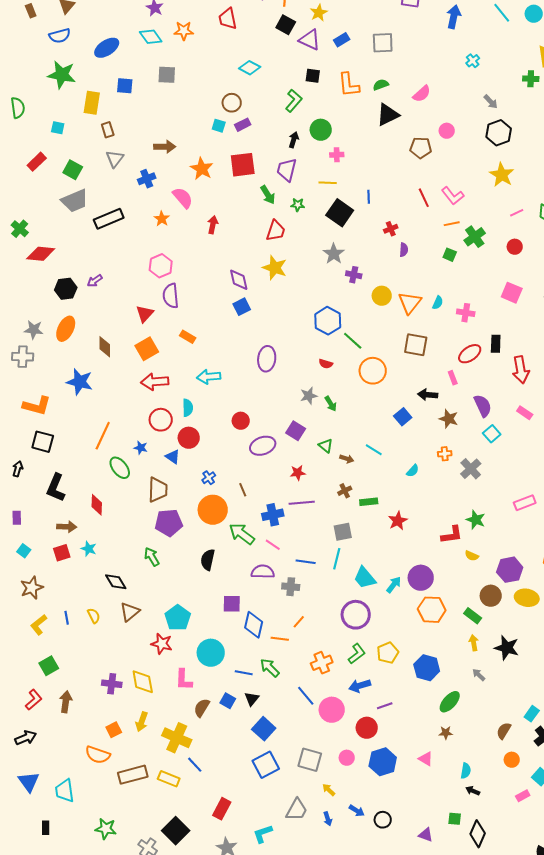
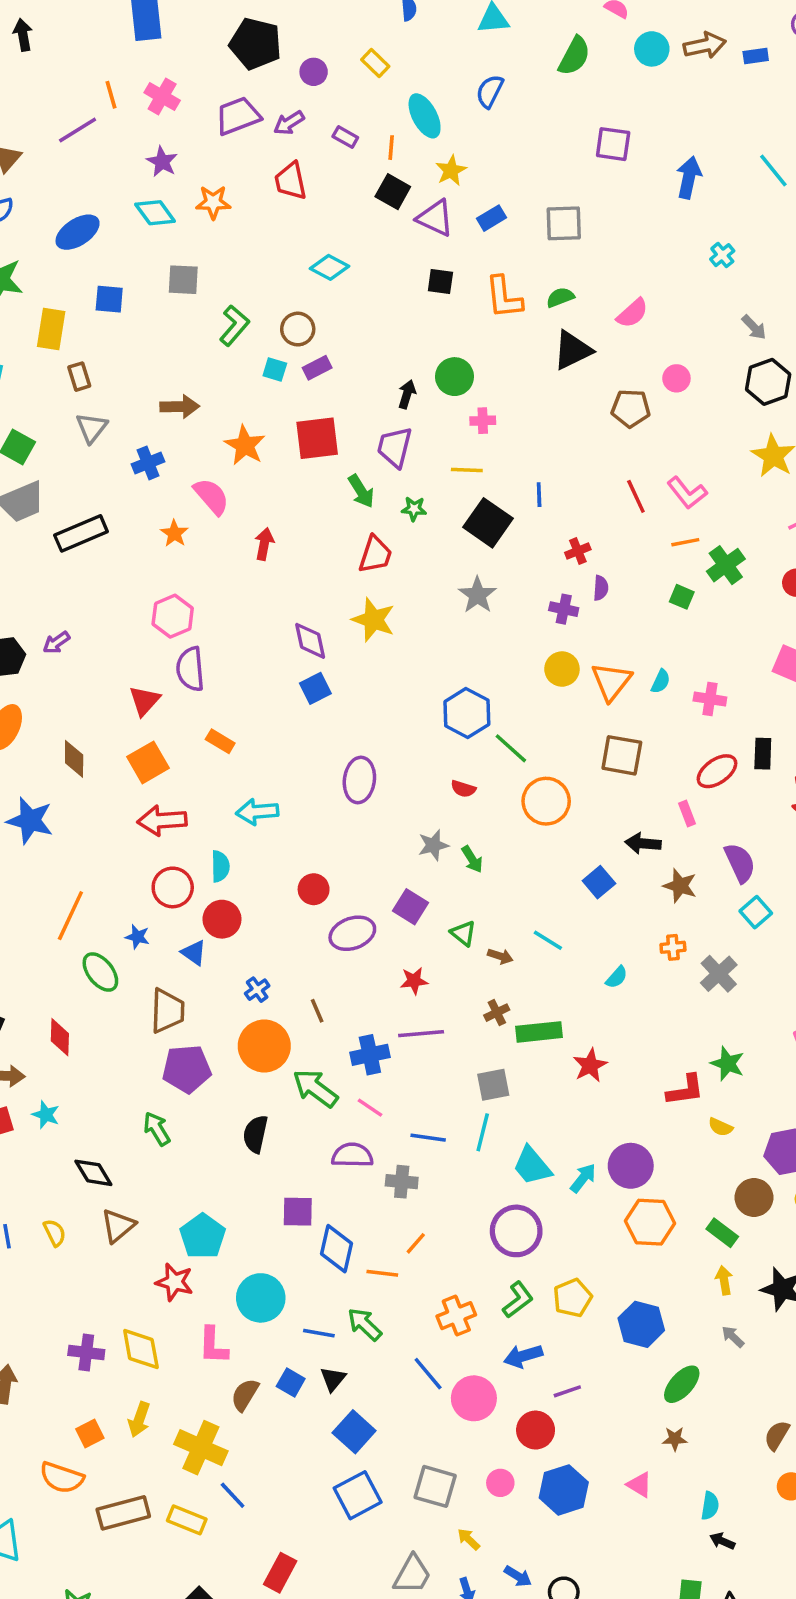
green L-shape: (294, 101) -> (234, 326), moved
purple cross: (354, 275) -> (564, 609), moved
green rectangle: (369, 502) -> (539, 1032), size x1.4

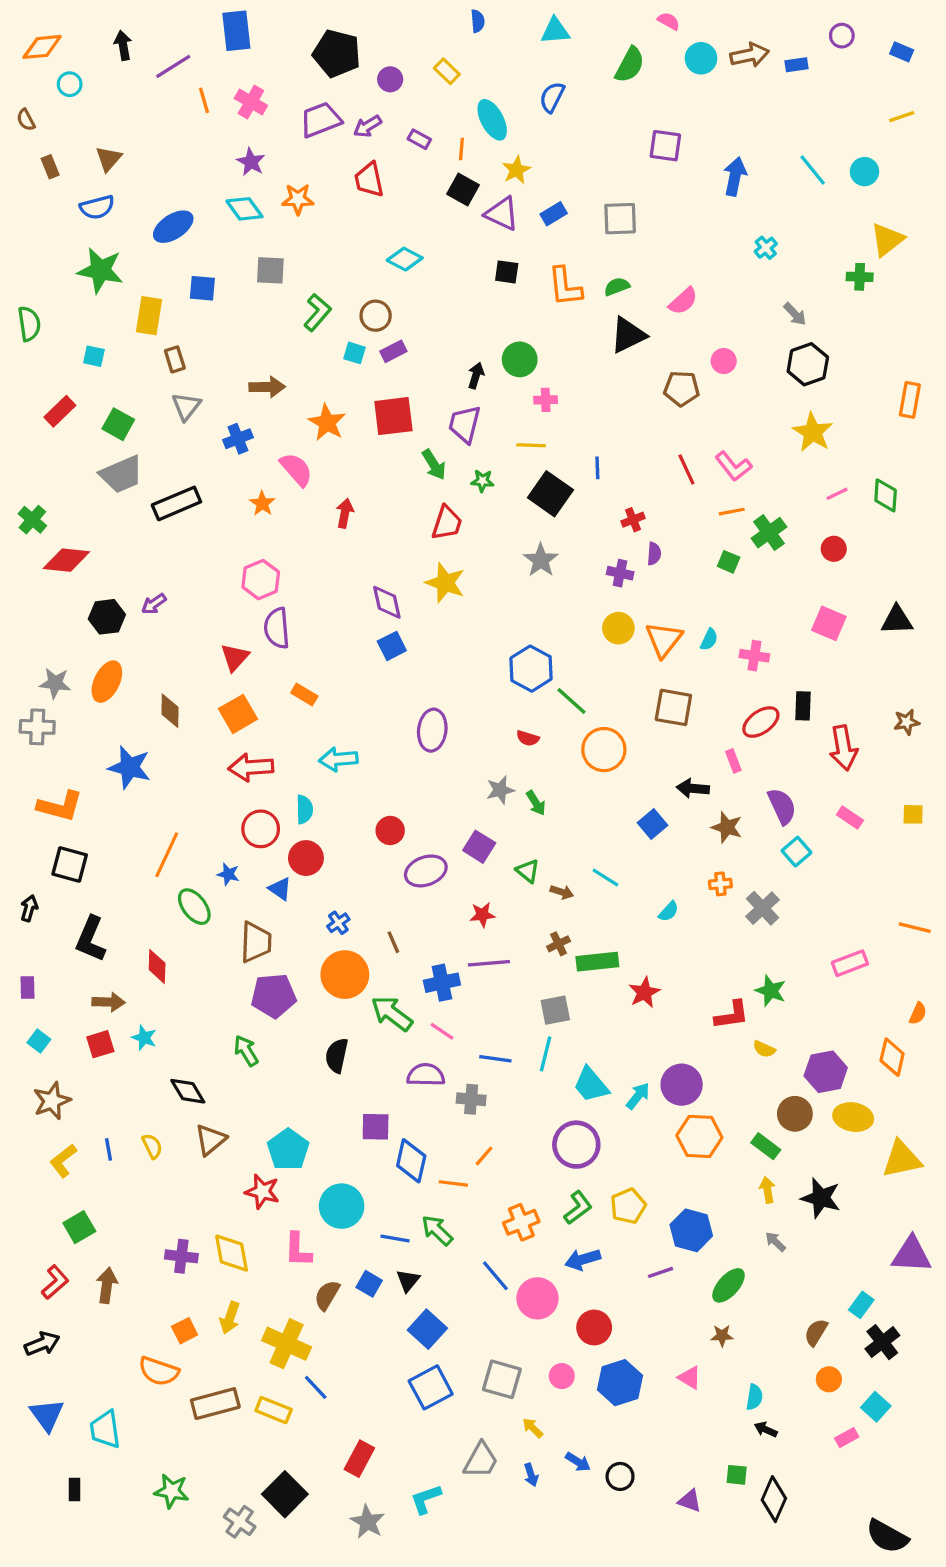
purple line: (78, 130) -> (173, 66), moved
purple line: (567, 1391) -> (661, 1272), moved

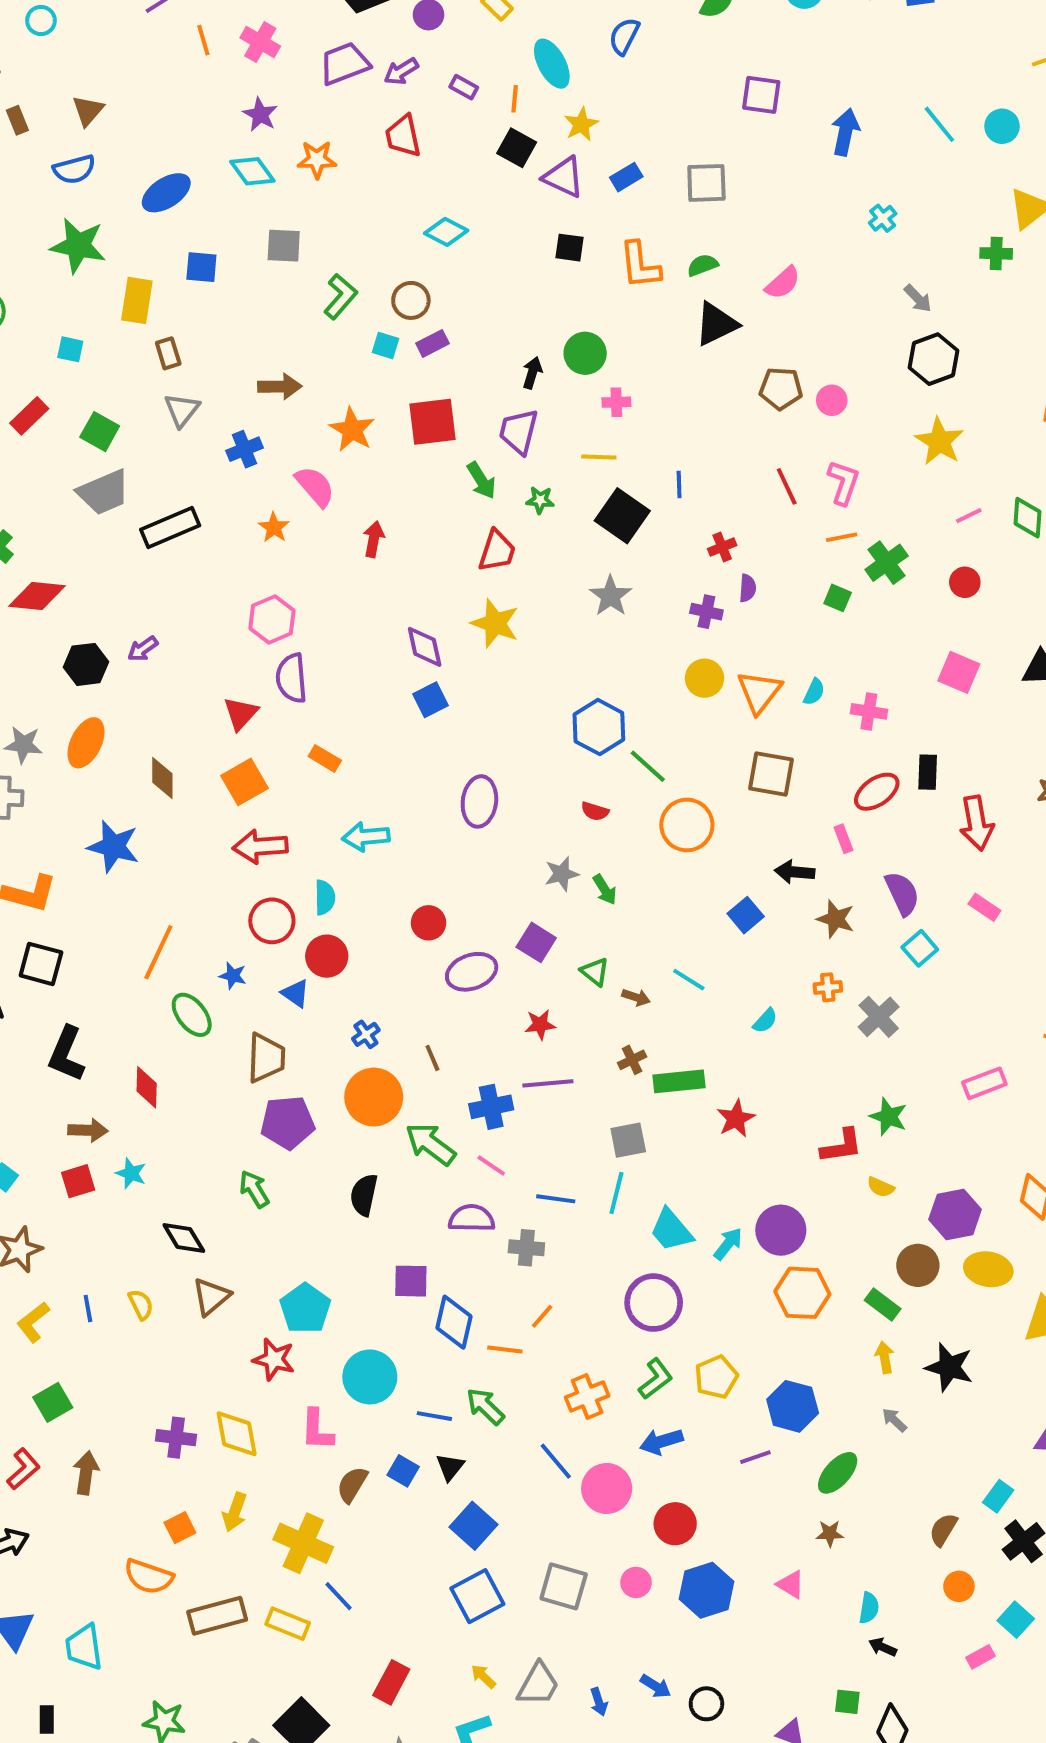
pink circle: (724, 361) -> (832, 400), moved
pink L-shape: (733, 466) -> (843, 482), turned -123
yellow arrow: (533, 1428) -> (483, 1676), moved

